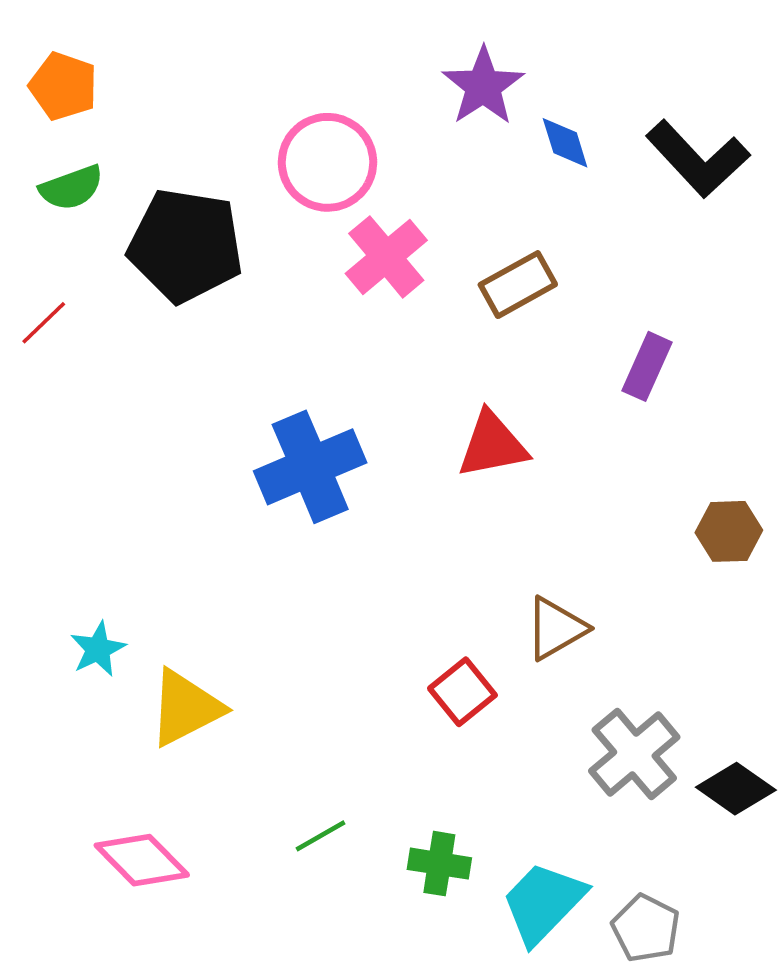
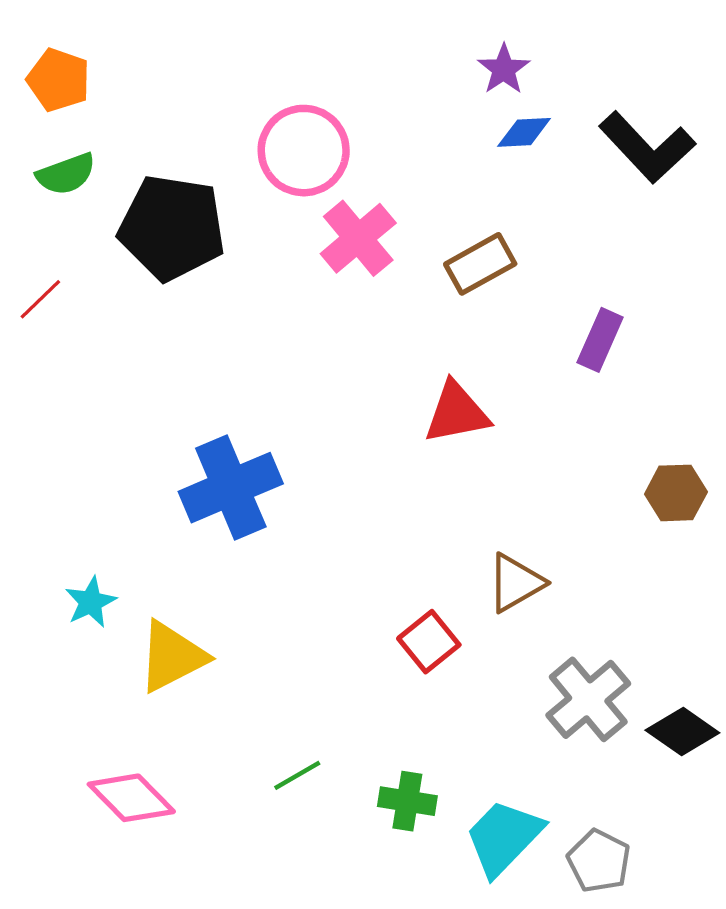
purple star: (483, 86) -> (504, 69), moved, size x0.7
blue diamond: (565, 143) -> (524, 132), turned -76
blue cross: (310, 467) -> (231, 488), moved

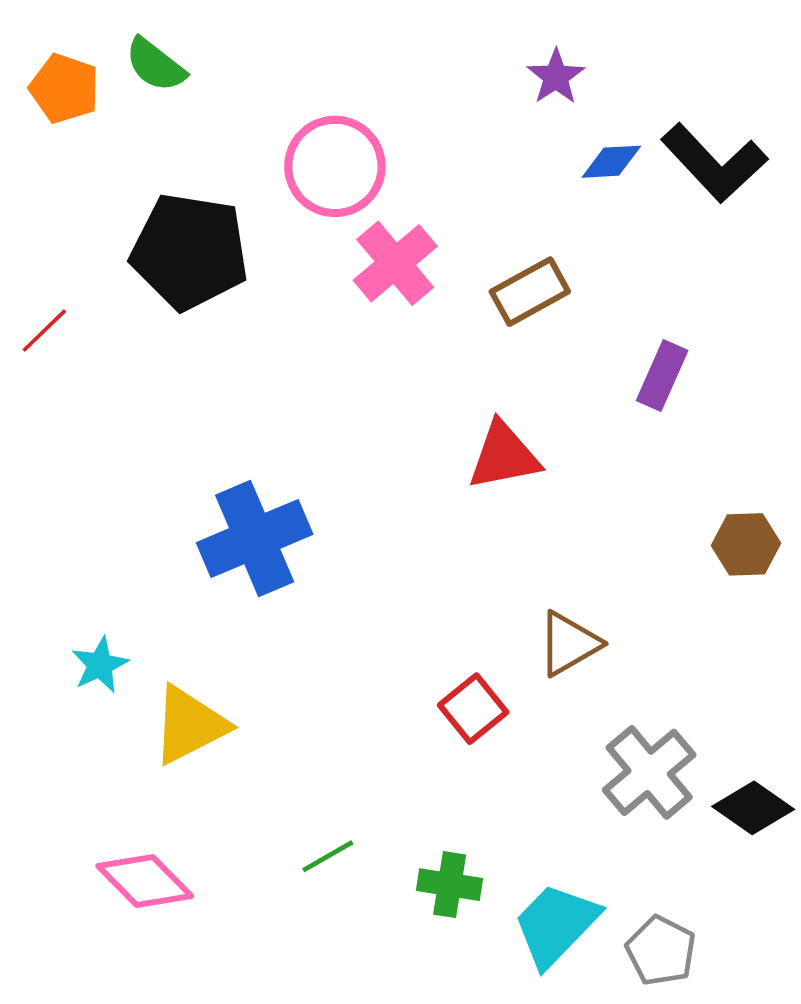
blue diamond: (524, 132) -> (611, 162), moved
green semicircle: (66, 174) -> (155, 65), moved, turned 58

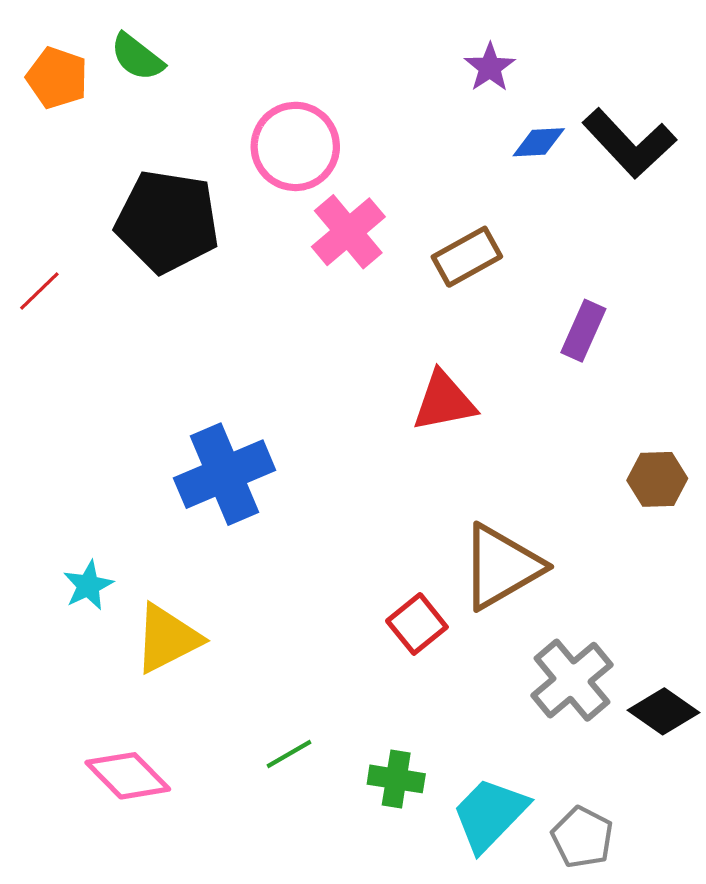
brown triangle: (569, 644) -> (501, 567), size x1.5

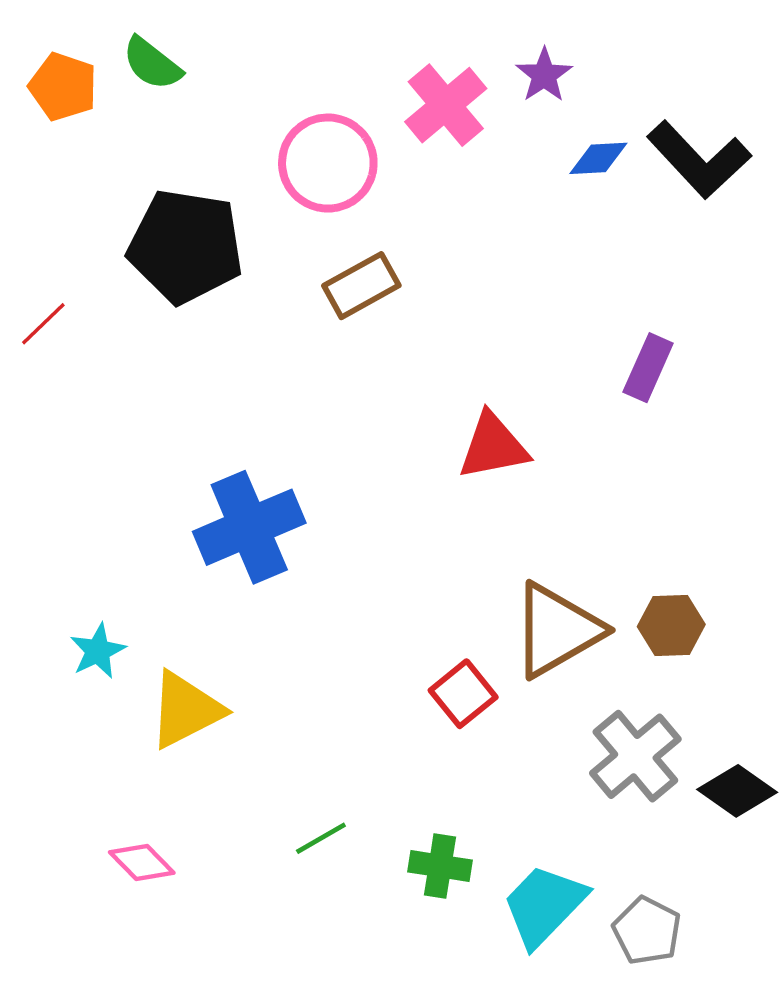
pink cross: (348, 232) -> (446, 105), moved
brown rectangle: (467, 257) -> (361, 286), moved
brown hexagon: (657, 479) -> (671, 626), moved
pink diamond: (128, 776) -> (142, 863), size x0.7

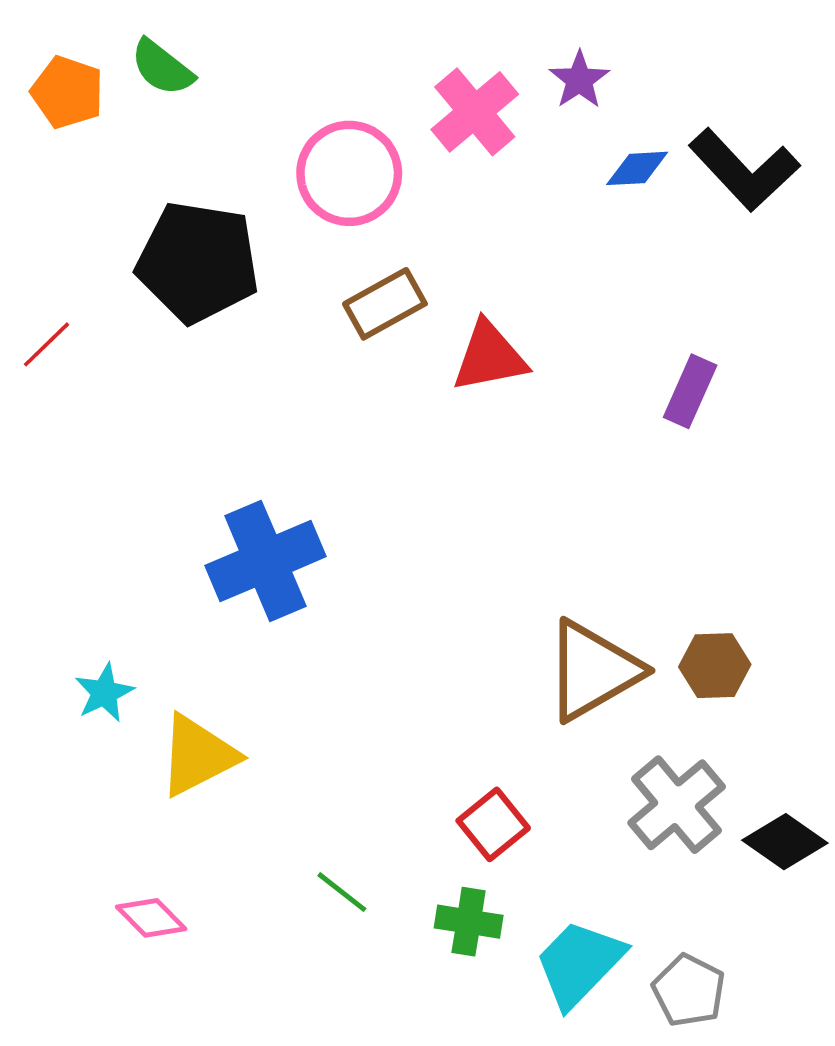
red triangle: (493, 446) -> (489, 357), moved
red square: (463, 694) -> (493, 824), moved
green line: (321, 838) -> (342, 892), turned 68

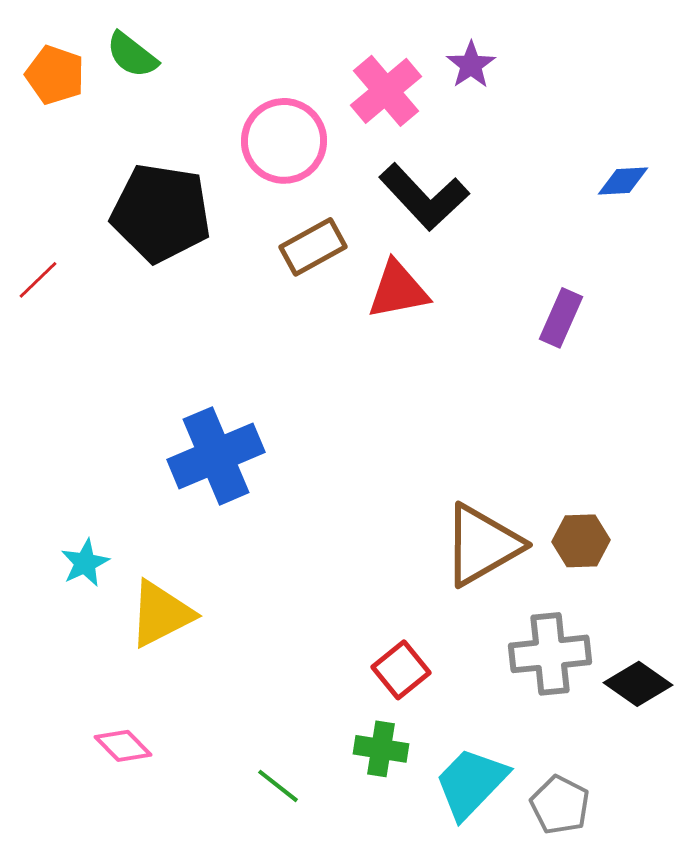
blue diamond: (637, 168) -> (623, 181), moved
black L-shape: (744, 170) -> (424, 197), moved
gray cross: (677, 805) -> (550, 654), turned 34
green line: (342, 892) -> (278, 786), moved

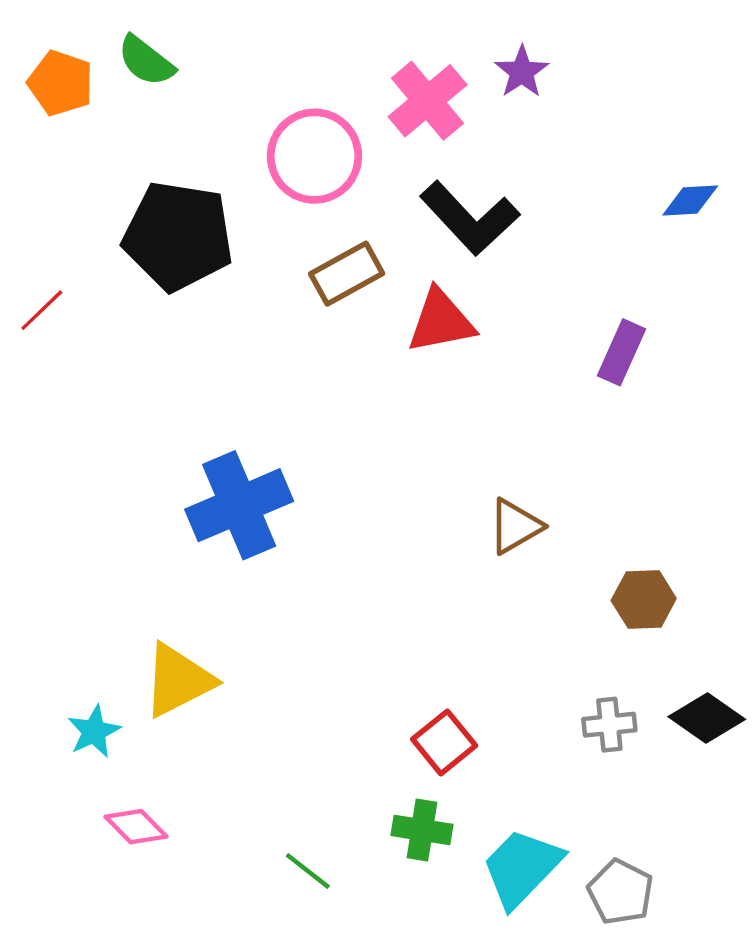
brown triangle: (482, 545) -> (515, 526), moved, size x0.6
cyan star: (85, 563) -> (94, 731), moved
gray cross: (550, 654) -> (609, 725), size x0.6
black diamond: (638, 684) -> (707, 718), moved

